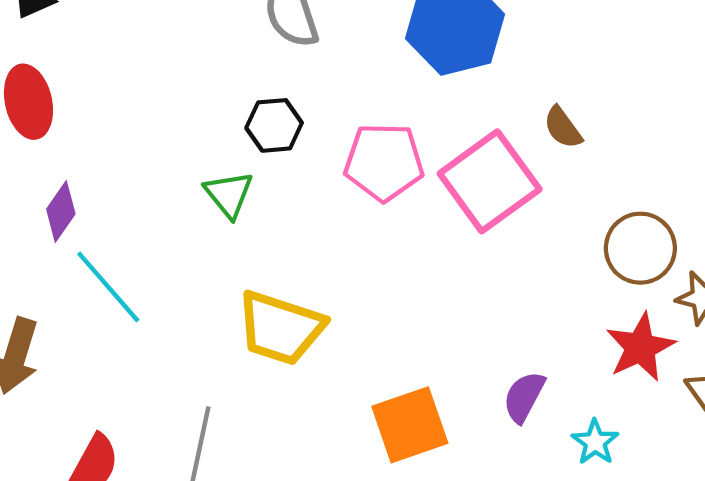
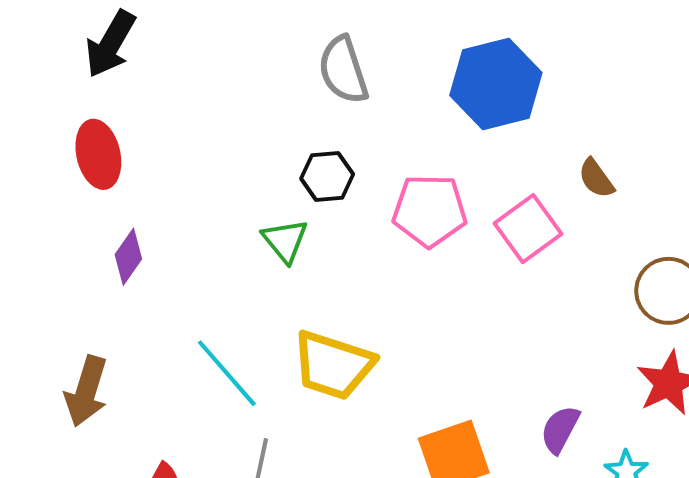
pink square: (490, 181) -> (528, 229), size x0.7
cyan line: (108, 287) -> (227, 373), moved

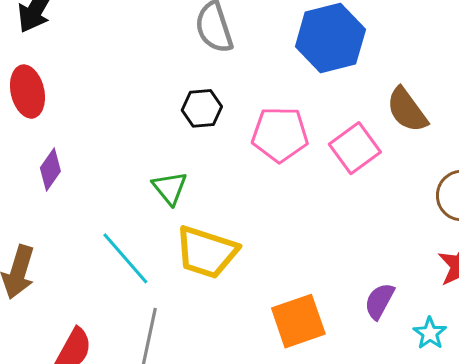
brown semicircle: (596, 178) -> (407, 110), size x1.5
green triangle: (285, 241) -> (170, 188), moved

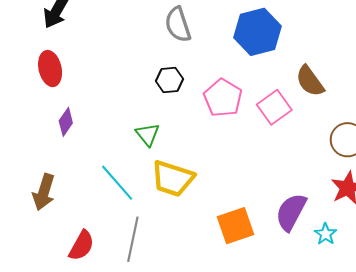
pink pentagon: (280, 134) -> (223, 98), turned 30
purple semicircle: (379, 301) -> (291, 212), size x1.5

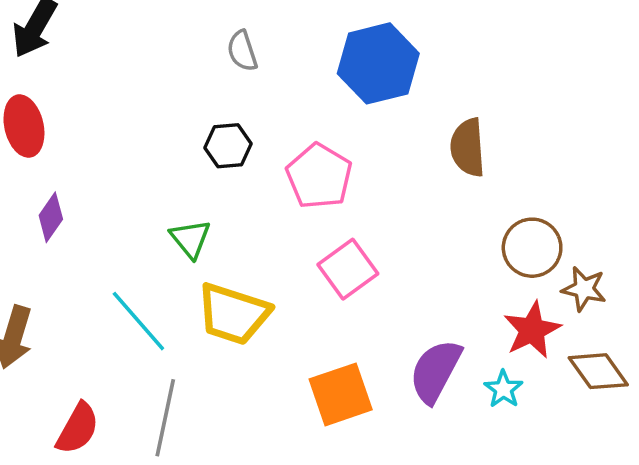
gray semicircle: (178, 25) -> (242, 51), size x0.7
brown semicircle: (310, 81) -> (468, 148), turned 32
pink square: (274, 107) -> (348, 269), moved
cyan star: (326, 234) -> (503, 389), moved

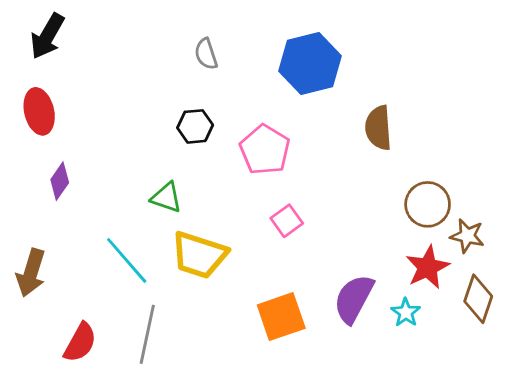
green triangle: (190, 239) -> (166, 198), turned -32
pink square: (348, 269) -> (287, 221), size x0.7
brown diamond: (598, 371) -> (478, 299), turned 54

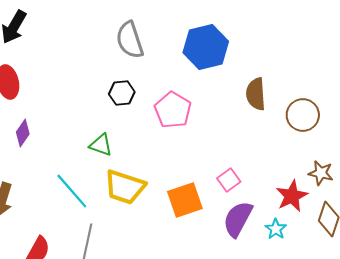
gray semicircle: (206, 54) -> (130, 40), size x1.6
brown circle: (428, 204) -> (303, 115), moved
pink square: (287, 221) -> (229, 180), moved
orange square: (281, 317) -> (185, 200), moved

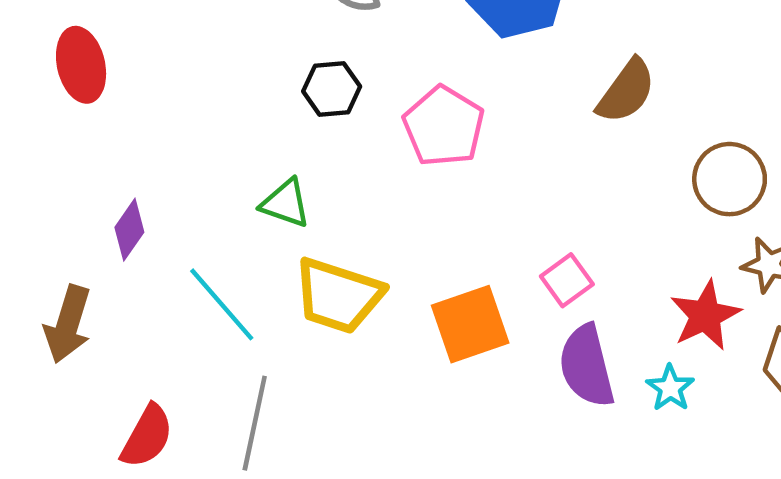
brown semicircle: (256, 94) -> (626, 91), turned -140
brown circle: (303, 115) -> (730, 179), moved
purple diamond: (23, 133) -> (129, 230), moved
purple semicircle: (238, 219) -> (587, 366), turned -42

